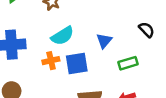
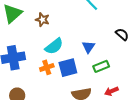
green rectangle: (128, 63) -> (101, 66), moved

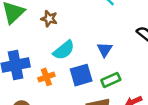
green rectangle: (101, 66) -> (111, 80), moved
orange cross: (47, 67) -> (46, 77), moved

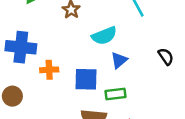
cyan semicircle: (64, 50) -> (104, 36), moved

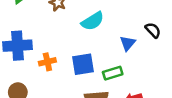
blue triangle: (119, 60) -> (128, 43), moved

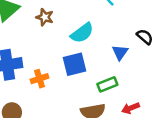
blue square: (83, 64) -> (75, 64), moved

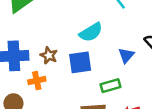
brown star: (45, 17) -> (49, 55), moved
orange cross: (39, 79) -> (37, 81), moved

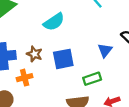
cyan semicircle: (91, 32) -> (54, 22), moved

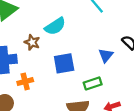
brown star: (34, 54) -> (32, 42), moved

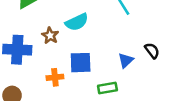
orange cross: (25, 82) -> (55, 77), moved

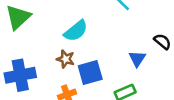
brown star: (50, 36) -> (66, 59), moved

